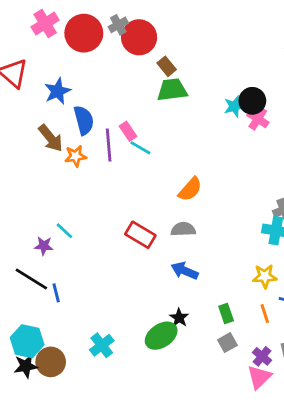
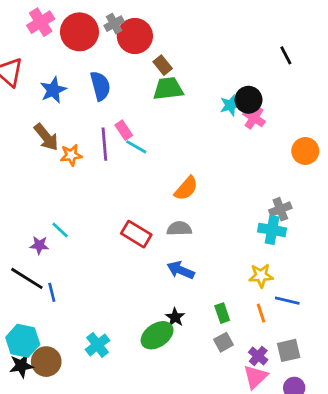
blue semicircle: (84, 120) -> (100, 86), moved

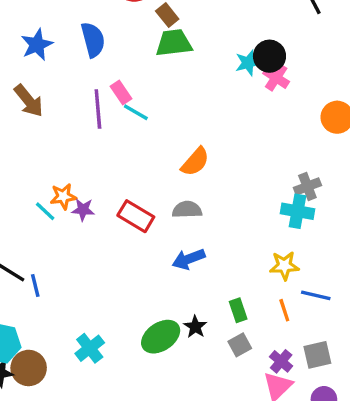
orange star: (71, 155) -> (63, 196), moved
purple star: (39, 245) -> (83, 210), moved
blue arrow: (181, 270) -> (189, 259), turned -44
black star: (175, 317) -> (195, 327), moved

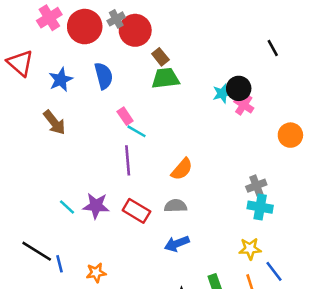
purple line: (98, 109) -> (128, 160), moved
gray cross: (307, 186) -> (256, 186), moved
orange star: (63, 196) -> (96, 273), moved
purple star: (83, 210) -> (96, 206), size x1.5
blue line: (316, 295) -> (274, 271), turned 40

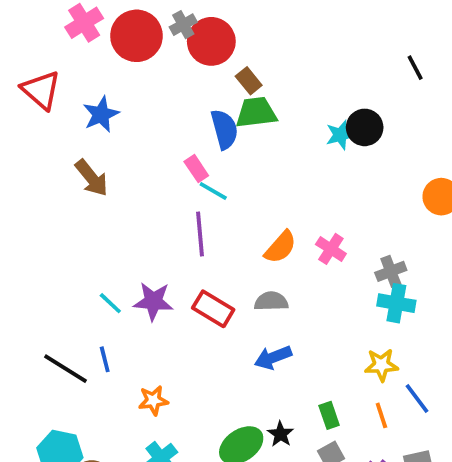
blue semicircle: (104, 76) -> (224, 129), moved
pink cross: (244, 105) -> (331, 249), moved
blue line: (59, 264) -> (105, 359), moved

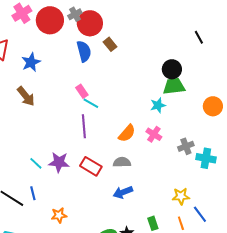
green trapezoid: (256, 112) -> (174, 86), moved
blue semicircle: (224, 129) -> (84, 51), moved
cyan star: (340, 135) -> (158, 105), moved
cyan cross: (396, 303) -> (206, 158), moved

